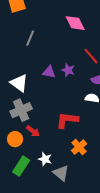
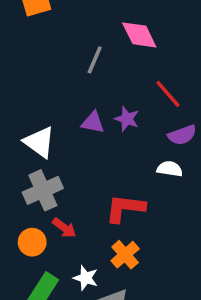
gray line: (30, 38) -> (95, 60), moved
orange cross: (79, 147) -> (125, 255), moved

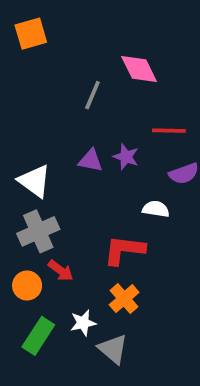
red line: (168, 94) -> (169, 131), turned -48
white semicircle: (170, 169) -> (156, 209), moved
white star: (86, 278) -> (83, 323), turned -30

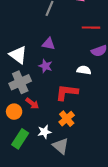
purple star: (126, 157) -> (45, 66), moved

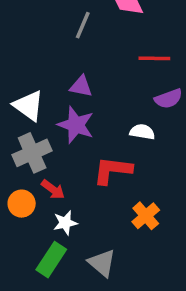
purple star: (45, 66) -> (76, 125), size x1.5
orange cross: (67, 119) -> (146, 216), moved
white star: (44, 132) -> (65, 223), moved
green rectangle: (20, 139) -> (51, 260), moved

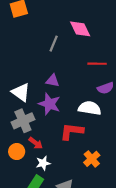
white semicircle: (142, 132) -> (90, 108), size x1.5

